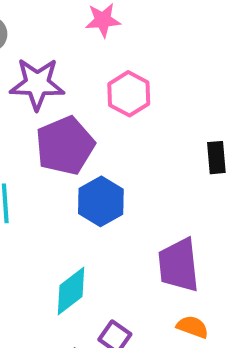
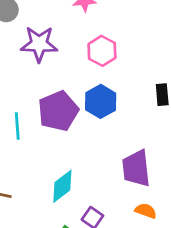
purple pentagon: (65, 146) -> (58, 111), moved
blue hexagon: (101, 201) -> (101, 101), moved

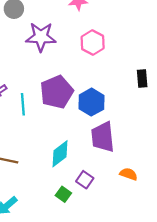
blue hexagon: (101, 101) -> (91, 102), moved
purple trapezoid: (136, 168) -> (103, 137), moved

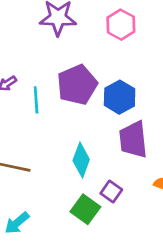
cyan diamond: (60, 154) -> (81, 160), turned -32
green square: (63, 194) -> (85, 209), size x1.5

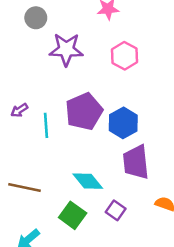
cyan diamond: (81, 160) -> (88, 181), turned -60
green square: (85, 209) -> (73, 215), moved

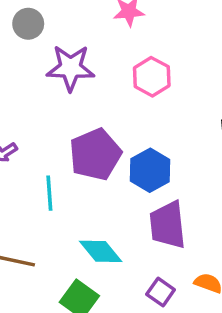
cyan line: (46, 125) -> (49, 193), moved
purple square: (116, 210) -> (161, 292), moved

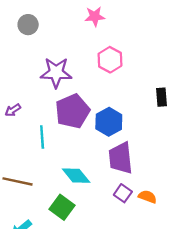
purple star: (71, 68) -> (56, 73), moved
purple square: (161, 292) -> (123, 193), moved

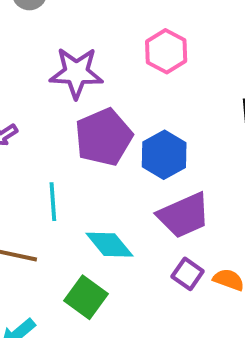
cyan line: (42, 137) -> (53, 202), moved
purple trapezoid: (121, 158) -> (184, 215), turned -108

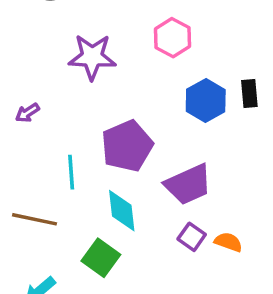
purple pentagon: (104, 137) -> (127, 146), moved
blue hexagon: (164, 155) -> (206, 101), moved
cyan diamond: (109, 245) -> (122, 211), turned 33

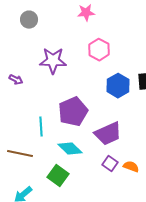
purple arrow: (27, 113) -> (16, 80), moved, turned -120
cyan diamond: (122, 211) -> (70, 149), turned -40

